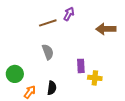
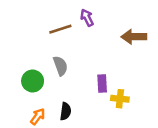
purple arrow: (69, 14) -> (87, 18), turned -56
green circle: (15, 74) -> (33, 81), moved

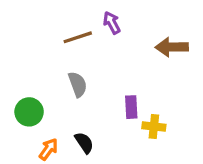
green circle: (33, 81) -> (29, 112), moved
black semicircle: (65, 111) -> (84, 143), turned -42

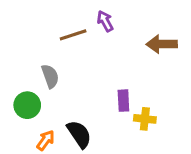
gray semicircle: (78, 84) -> (50, 76), moved
black semicircle: (84, 143) -> (79, 134), size x1.4

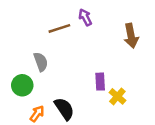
brown arrow: (162, 44) -> (131, 36), turned -100
yellow cross: (145, 119) -> (117, 96), turned 35

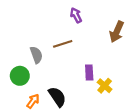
brown line: (59, 28) -> (63, 44), moved
brown arrow: (131, 36) -> (117, 32), turned 35

